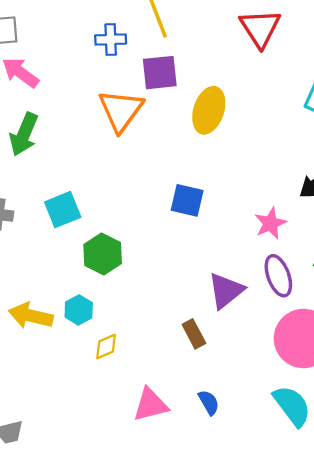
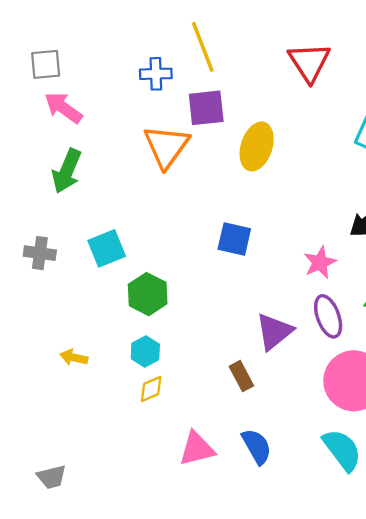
cyan hexagon: (79, 310) -> (145, 352), moved
yellow arrow: (31, 316) -> (74, 357), size x0.6
blue semicircle: (209, 402) -> (257, 446), size x1.4

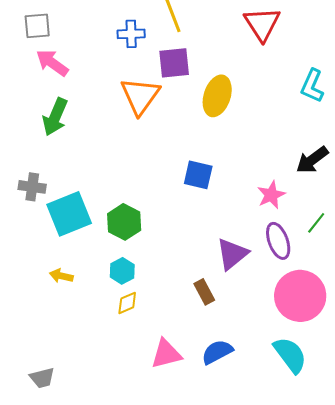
cyan square: (107, 248) -> (69, 214), moved, size x1.4
blue semicircle: (257, 446) -> (217, 352), turned -88

